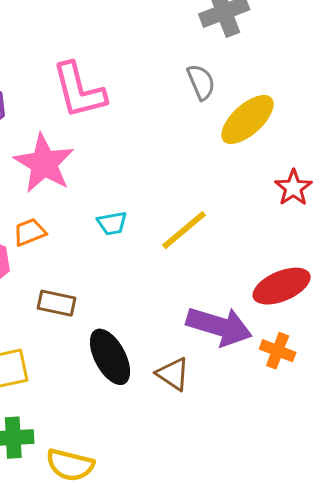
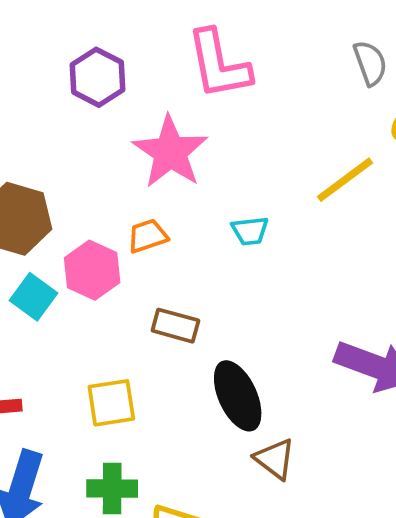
yellow line: (184, 230) -> (345, 180), moved
brown triangle: (173, 374) -> (275, 459), moved

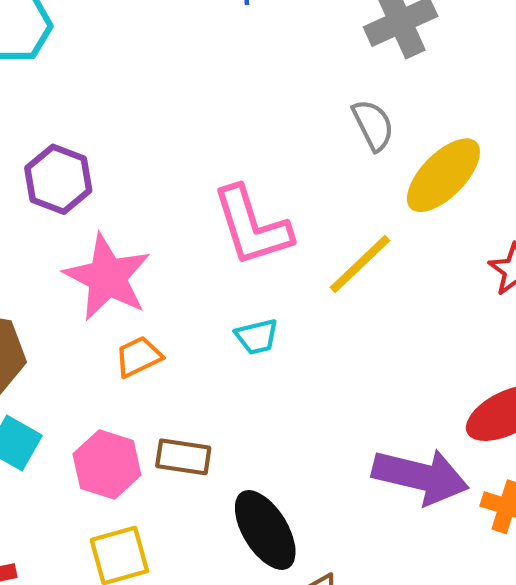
pink L-shape: (219, 64) -> (252, 226), moved
pink star: (170, 152) -> (107, 277), moved
pink hexagon: (92, 270) -> (107, 465), moved

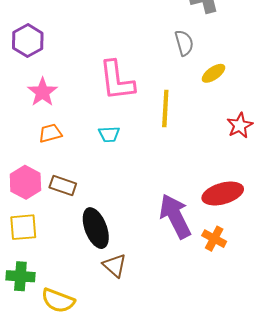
yellow ellipse: (443, 175) -> (213, 73), size x0.6
yellow line: (360, 264) -> (165, 109), turned -54
pink star: (107, 277) -> (42, 92), size x0.7
purple arrow: (420, 476) -> (175, 216), turned -141

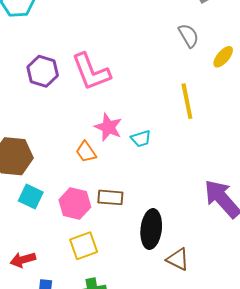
pink L-shape: (117, 81) -> (91, 72), moved
pink star: (42, 92) -> (108, 127), moved
orange trapezoid: (50, 133) -> (86, 152), turned -95
black ellipse: (96, 228) -> (151, 229), turned 42

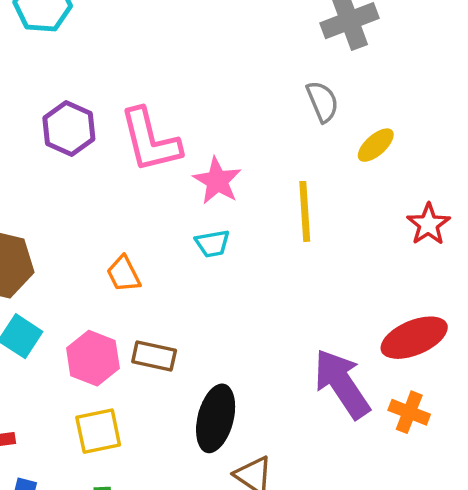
pink star: (108, 127) -> (217, 181), moved
cyan trapezoid: (141, 139) -> (212, 243), moved

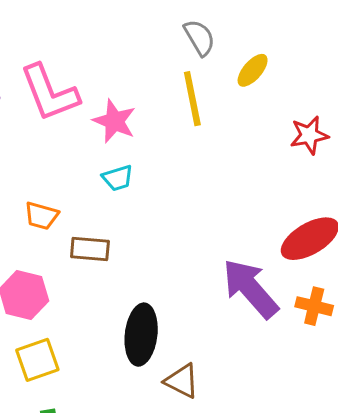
yellow line: (305, 211) -> (192, 99), moved
red star: (428, 224) -> (309, 135), turned 30
orange trapezoid: (124, 274) -> (41, 216), turned -40
brown rectangle: (154, 356) -> (90, 249), moved

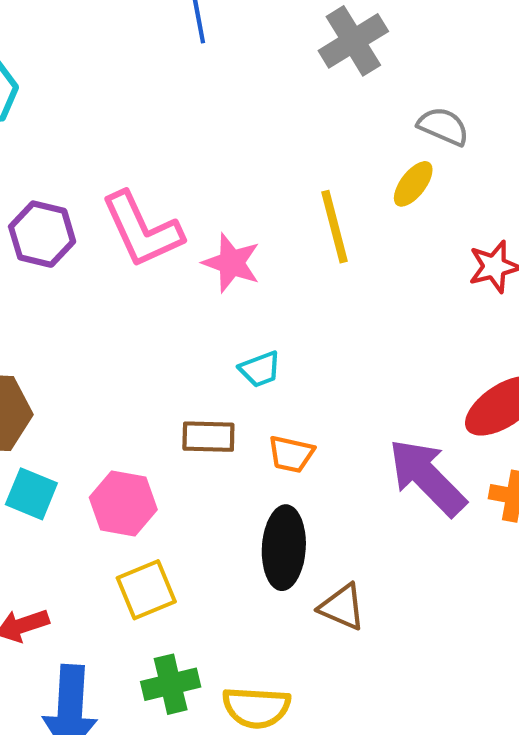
gray semicircle: (199, 38) -> (443, 126), moved, turned -33
cyan trapezoid: (118, 178) -> (260, 369), moved
orange trapezoid: (41, 216) -> (291, 454), moved

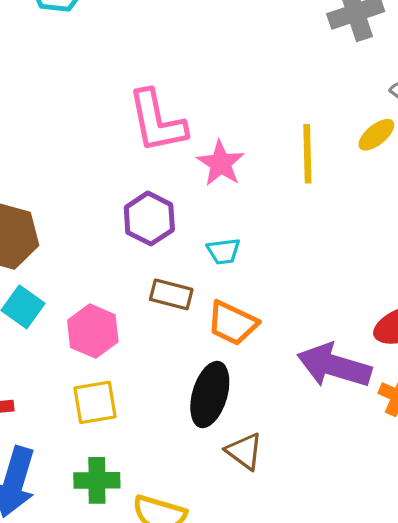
purple hexagon: (42, 234) -> (149, 219), moved
orange trapezoid: (291, 454) -> (232, 323), size x1.4
purple arrow: (427, 477) -> (334, 366), turned -42

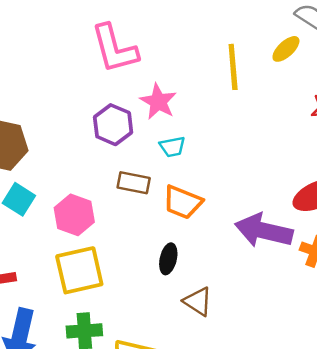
pink star: (221, 163) -> (158, 102), moved
black ellipse: (210, 394) -> (168, 259), size x0.6
yellow square: (95, 402) -> (79, 270), size x1.4

